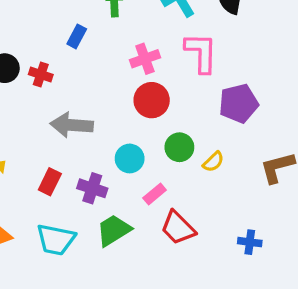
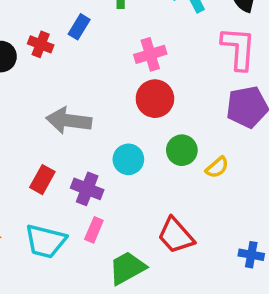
pink L-shape: (201, 53) -> (238, 48), moved
red cross: (41, 74) -> (41, 44), moved
pink rectangle: (155, 194) -> (94, 230), moved, turned -30
green trapezoid: (114, 230) -> (127, 268), moved

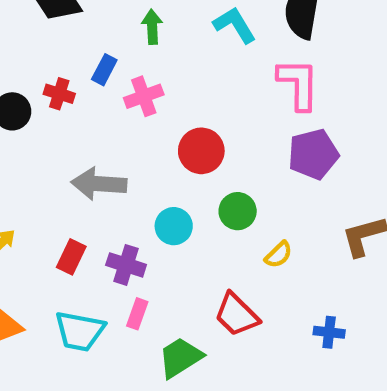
pink cross: (150, 54) -> (144, 96), moved
yellow semicircle: (217, 167) -> (279, 255), moved

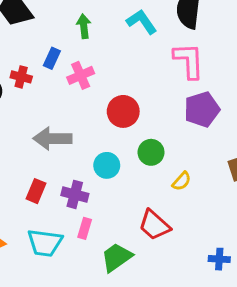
blue cross: (329, 332) -> (219, 259), moved

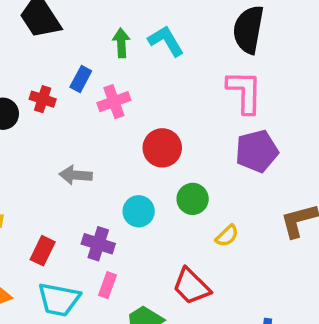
cyan L-shape: (142, 22) -> (166, 41), moved
gray arrow: (53, 139) -> (76, 175), size x0.7
red rectangle: (36, 191) -> (43, 251), moved

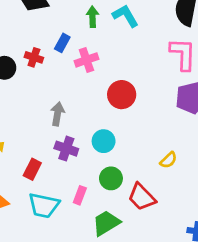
gray arrow: (76, 175) -> (57, 114), turned 95
green circle: (193, 199) -> (111, 178), moved
purple cross: (98, 244) -> (66, 149), moved

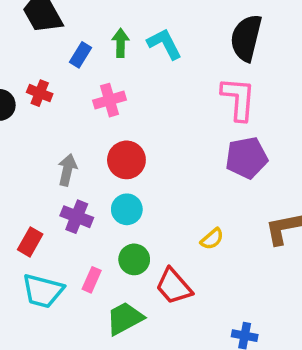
blue rectangle: (62, 43) -> (81, 55), moved
red circle: (122, 95) -> (126, 160), moved

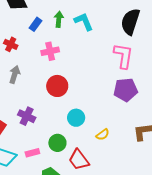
gray arrow: (67, 170) -> (15, 74), moved
cyan circle: (127, 209) -> (76, 118), moved
pink rectangle: (92, 280) -> (32, 153), turned 48

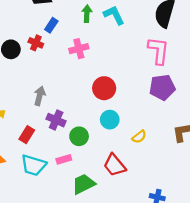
blue rectangle: (36, 24) -> (51, 25), moved
gray arrow: (15, 74) -> (40, 96), moved
red circle: (57, 86) -> (104, 88), moved
green circle: (57, 143) -> (79, 136), moved

